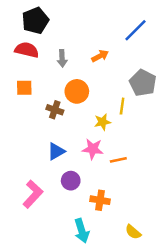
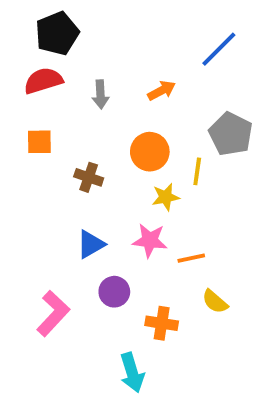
red semicircle: (27, 50) -> (43, 81), turned -30
orange circle: (77, 91) -> (150, 152), moved
yellow semicircle: (133, 232) -> (215, 302), moved

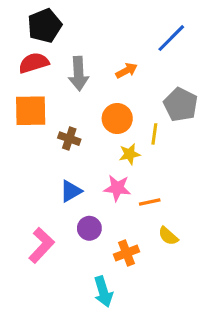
gray arrow: (100, 94) -> (79, 74), size x1.5
orange square: (39, 142) -> (31, 111), size x1.6
orange cross: (162, 323) -> (126, 253), turned -30

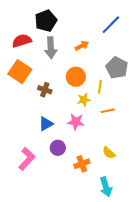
black pentagon: (45, 26) -> (46, 21), moved
orange square: (31, 111) -> (20, 72), turned 35
orange line: (150, 202) -> (108, 111), moved
cyan arrow: (103, 292) -> (106, 187), moved

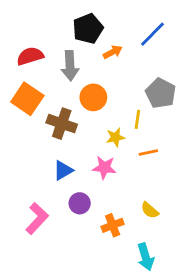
black pentagon: (46, 21) -> (88, 29), moved
orange arrow: (82, 46) -> (113, 52), moved
orange circle: (76, 77) -> (93, 97), moved
brown cross: (45, 90) -> (62, 124), size x1.5

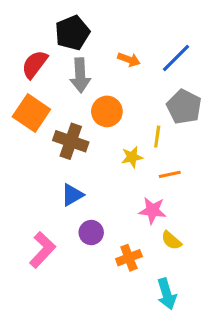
black pentagon: (88, 29) -> (72, 33), moved
blue line: (152, 34) -> (176, 58), moved
orange arrow: (113, 52) -> (129, 60), turned 48
red semicircle: (30, 56) -> (35, 64), turned -36
pink star: (104, 168) -> (153, 210), moved

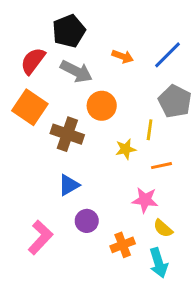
gray arrow: (80, 75) -> (76, 71), turned -60
cyan arrow: (167, 294) -> (159, 263), moved

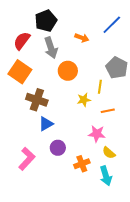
blue line: (167, 55) -> (112, 25), moved
gray arrow: (76, 71) -> (51, 48), turned 45
brown cross: (67, 134) -> (37, 100), moved

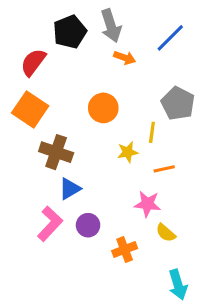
gray arrow: (51, 48) -> (111, 26), moved
pink L-shape: (27, 159) -> (50, 224), moved
cyan arrow: (106, 176) -> (178, 285), moved

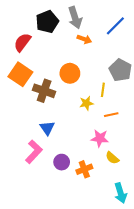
brown cross: (56, 152) -> (44, 91), moved
blue triangle: (70, 189) -> (47, 128), turned -35
purple circle: (88, 225) -> (62, 162), moved

